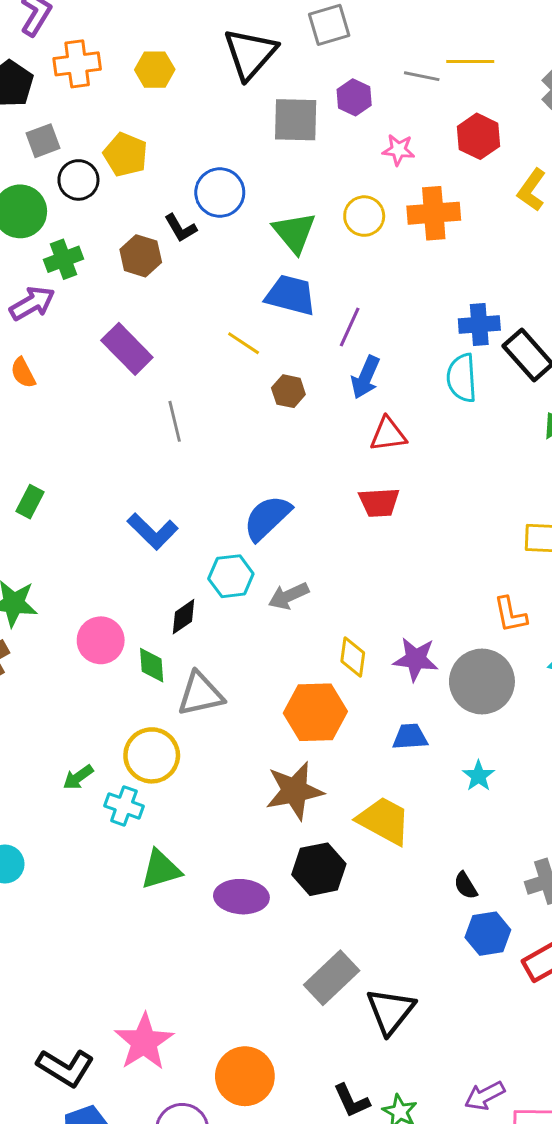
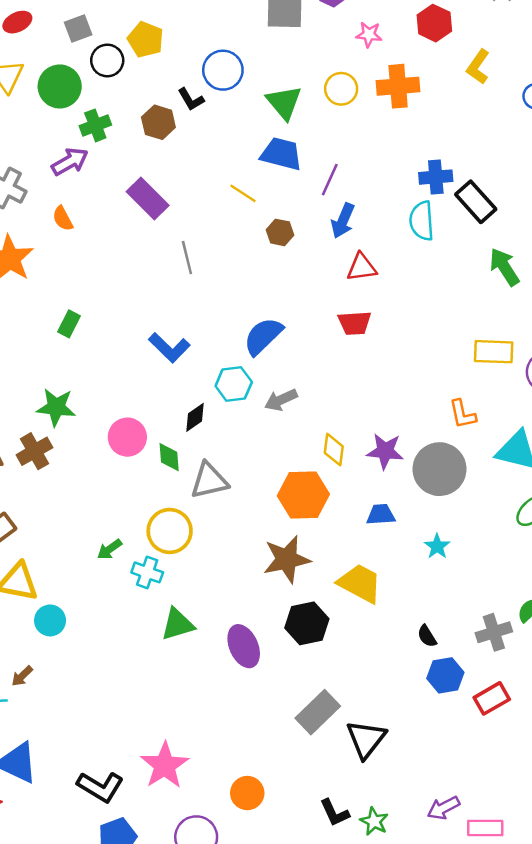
purple ellipse: (241, 897) -> (244, 646), turned 63
orange circle: (245, 1076) -> (247, 793), size x0.7

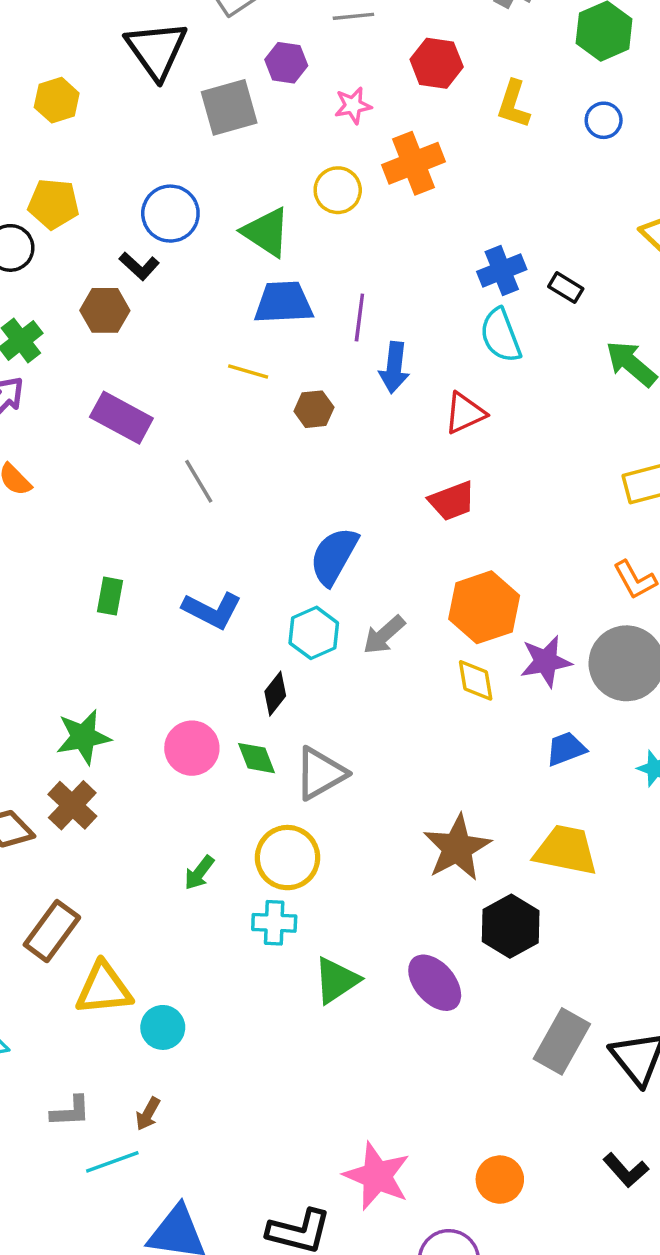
black rectangle: (476, 202) -> (566, 288), size x0.6
red triangle: (362, 267) -> (465, 413), moved
green rectangle: (69, 324) -> (110, 596), moved
orange hexagon: (303, 495) -> (484, 607), moved
green arrow: (109, 549) -> (199, 873), moved

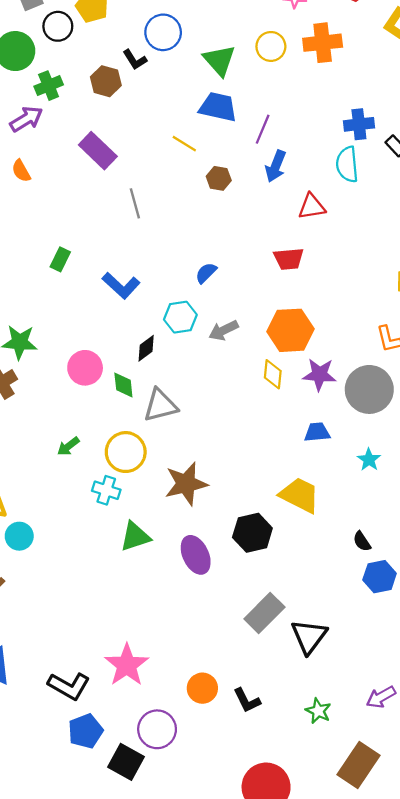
blue semicircle: (334, 556) -> (206, 273), size x0.6
brown star: (457, 848) -> (186, 484), moved
black L-shape: (626, 1170) -> (247, 700), moved

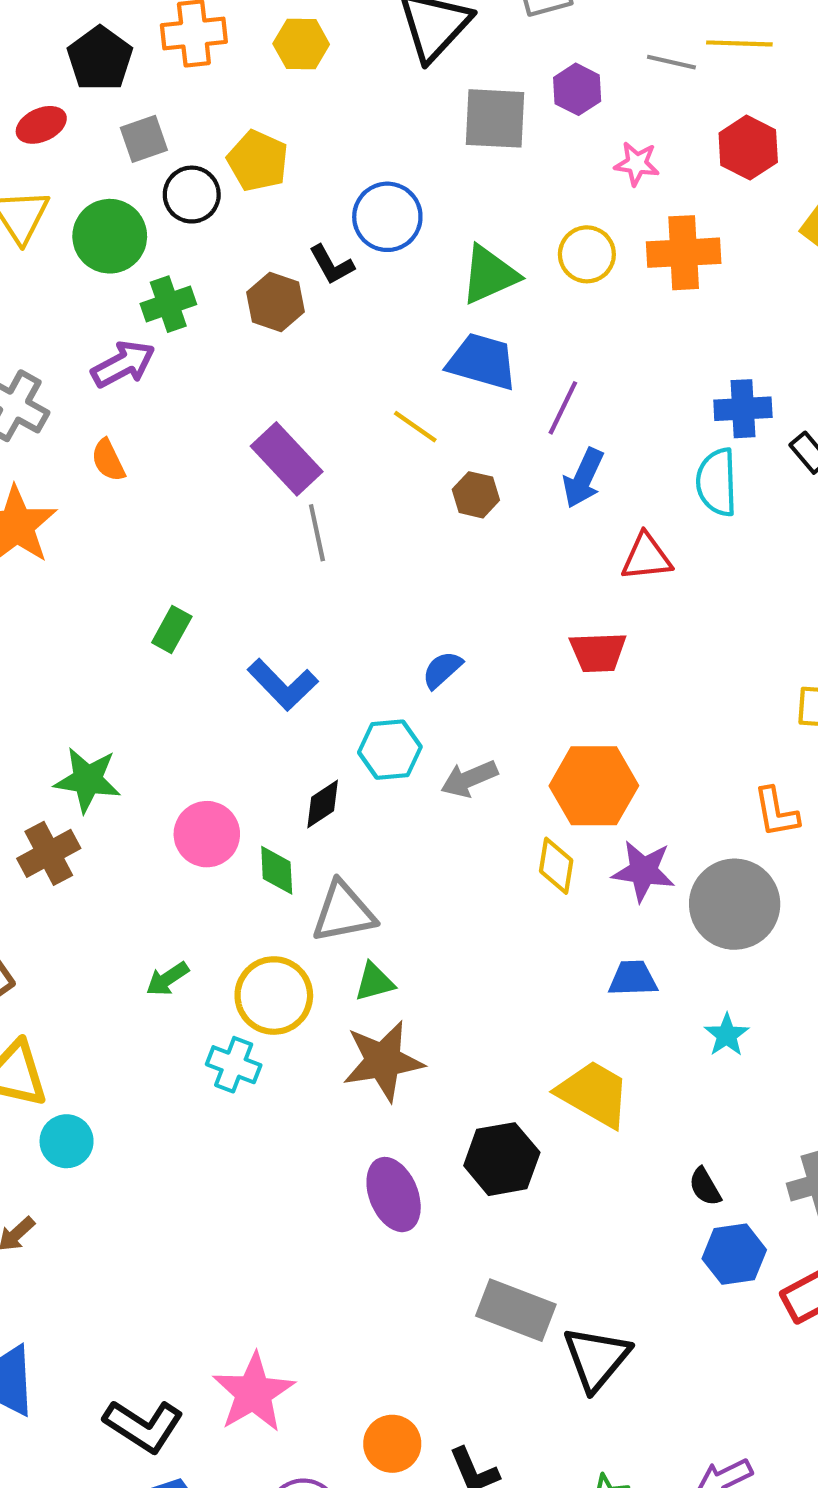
green triangle: (219, 60) -> (489, 275), turned 44
purple rectangle: (98, 151) -> (287, 459), moved
green triangle: (135, 537) -> (374, 982), moved, size x0.7
gray rectangle: (264, 613) -> (516, 1310), turned 63

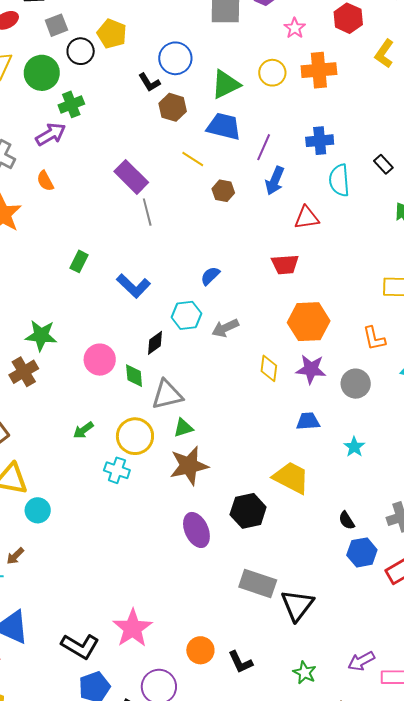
pink star: (637, 164) -> (295, 28), turned 30
brown hexagon: (276, 302) -> (173, 107), moved
blue cross: (743, 409) -> (320, 141), moved
orange hexagon: (594, 786) -> (309, 322), moved
gray circle: (735, 904) -> (356, 384), size x0.7

